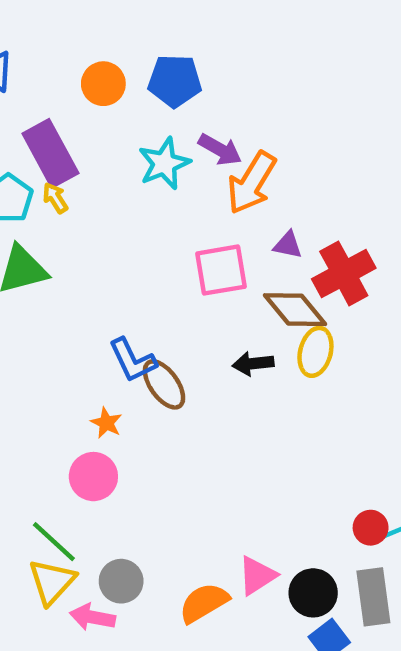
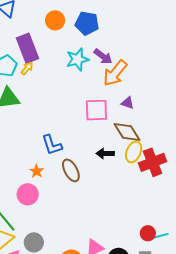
yellow arrow: (55, 198) -> (27, 68), turned 64
red cross: (344, 274) -> (152, 162), moved
brown ellipse: (164, 384) -> (71, 170), moved

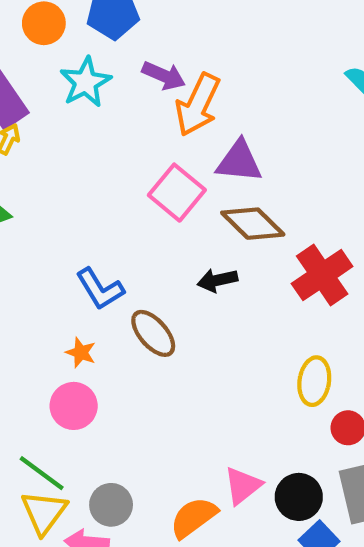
cyan star: (77, 59) -> (86, 82), moved
purple triangle: (128, 103) -> (239, 161), size x1.6
pink square: (96, 110) -> (177, 193), turned -35
yellow ellipse: (134, 152) -> (314, 381), moved

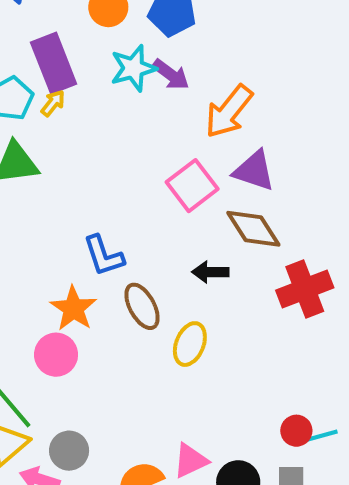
purple arrow: (164, 76) -> (171, 75), moved
orange star: (81, 352) -> (73, 308), size x1.6
yellow ellipse: (314, 381) -> (190, 344), moved

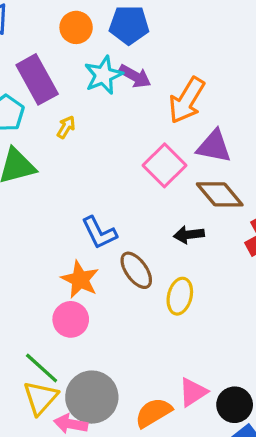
yellow arrow: (53, 103) -> (66, 127), moved
gray circle: (69, 451) -> (92, 397), size x1.6

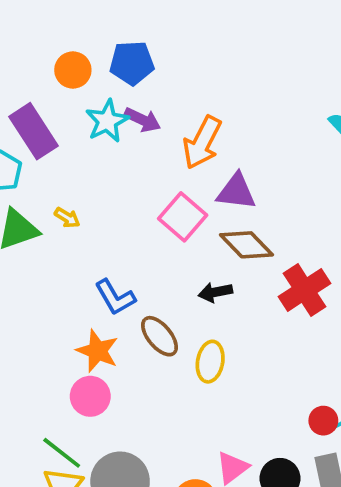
yellow arrow: (66, 127) -> (67, 218), moved, turned 95

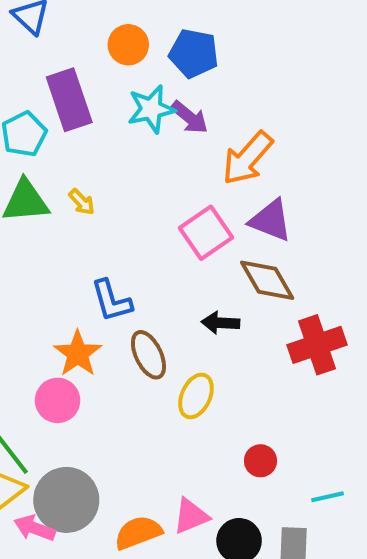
red circle: (323, 421) -> (260, 461), moved

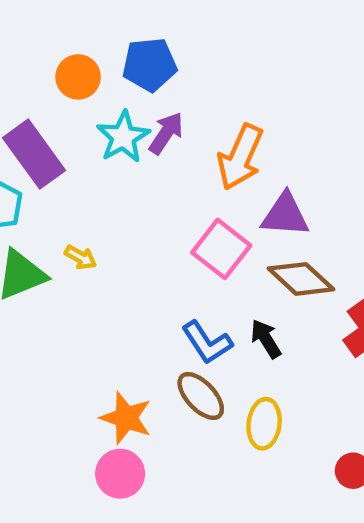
purple arrow: (189, 117) -> (166, 133), turned -78
blue L-shape: (111, 301) -> (207, 343), moved
black arrow: (220, 323) -> (266, 339), turned 72

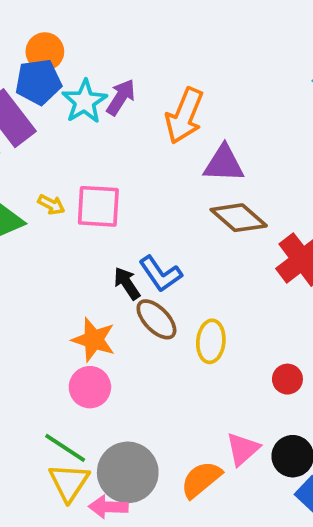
blue pentagon: (150, 65) -> (38, 82), moved
pink square: (221, 249) -> (98, 206), moved, turned -33
black arrow: (266, 339) -> (127, 283), moved

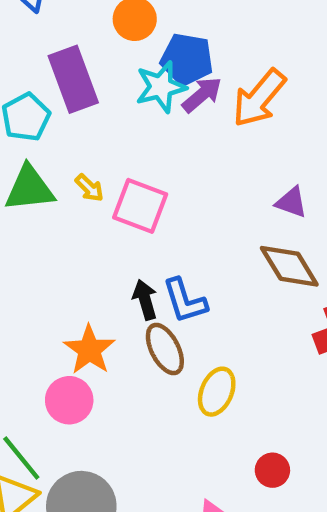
blue pentagon: (38, 82) -> (187, 59), moved
orange arrow: (184, 116) -> (259, 98), moved
purple triangle: (224, 164) -> (291, 202), size x0.7
red circle: (287, 379) -> (272, 470), moved

